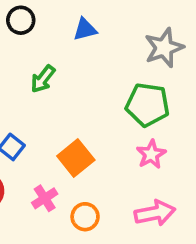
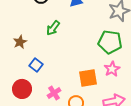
orange square: (76, 158) -> (88, 78), moved, turned 30

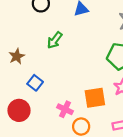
pink cross: (54, 93) -> (65, 109), moved, turned -32

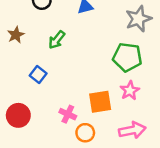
brown star: (17, 56) -> (16, 35), moved
blue square: (35, 83) -> (38, 74), moved

